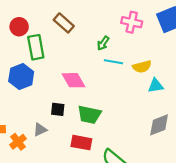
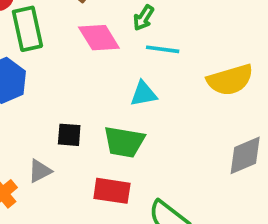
yellow semicircle: (142, 67) -> (230, 80), moved, size x1.4
pink diamond: (73, 80) -> (99, 38), moved
cyan triangle: (156, 86) -> (144, 94), moved

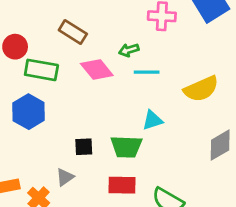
green arrow: (143, 18) -> (129, 50), turned 48
green rectangle: (27, 29) -> (41, 70), turned -60
cyan triangle: (144, 94) -> (152, 120), moved

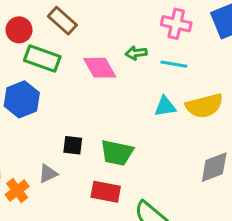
brown rectangle: (73, 32) -> (62, 21), moved
cyan line: (147, 72) -> (174, 64), moved
cyan triangle: (152, 120) -> (165, 107), moved

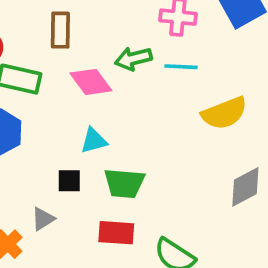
brown rectangle: (62, 21) -> (60, 30), moved, turned 56
green arrow: (136, 53) -> (133, 59), size x1.4
cyan triangle: (165, 107) -> (94, 141), moved

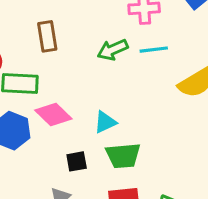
pink diamond: (91, 82) -> (53, 115), moved
cyan triangle: (94, 141) -> (105, 122), moved

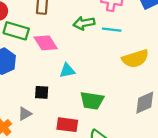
pink diamond: (53, 115) -> (46, 43), moved
green trapezoid: (123, 156) -> (92, 101), moved

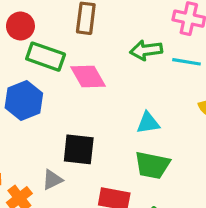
cyan triangle: (67, 71) -> (148, 123), moved
black square: (42, 92) -> (79, 149), size x1.5

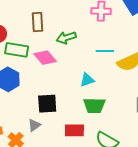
green arrow: (146, 50) -> (66, 38), moved
cyan line: (186, 62) -> (105, 51), moved

